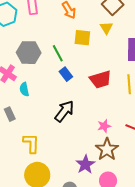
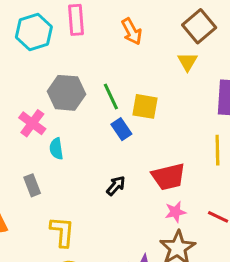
yellow square: (82, 38) -> (145, 106), moved
red trapezoid: (100, 79) -> (168, 177), moved
black arrow: (64, 111) -> (116, 186), size x0.6

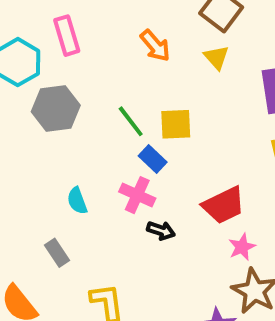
orange arrow: (132, 31) -> (155, 46), moved
gray hexagon: (66, 93) -> (56, 108), moved
pink cross: (32, 123) -> (137, 195), moved
black arrow: (116, 186) -> (161, 231), turned 80

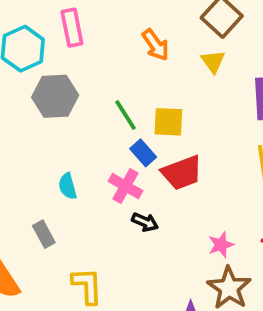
red trapezoid: (224, 205) -> (182, 173), moved

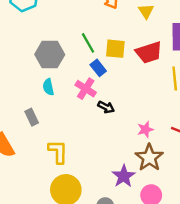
gray hexagon: (55, 96) -> (50, 55), moved
red trapezoid: (182, 173) -> (149, 52), moved
black arrow: (145, 222) -> (106, 107), moved

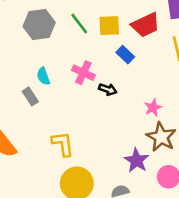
gray hexagon: (50, 55) -> (39, 25), moved
blue rectangle: (98, 68) -> (125, 55), moved
gray rectangle: (32, 117) -> (30, 96), moved

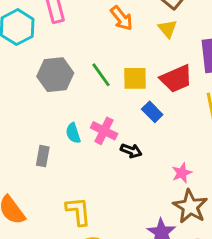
cyan semicircle: (43, 76) -> (73, 133), moved
gray rectangle: (30, 96) -> (43, 156), turned 42

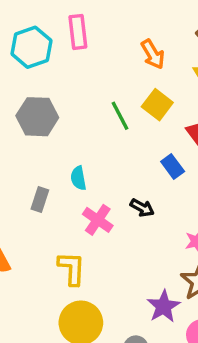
gray hexagon: (55, 75) -> (37, 117), moved
yellow square: (135, 78) -> (157, 105), moved, turned 30
pink cross: (104, 131) -> (98, 220), moved

